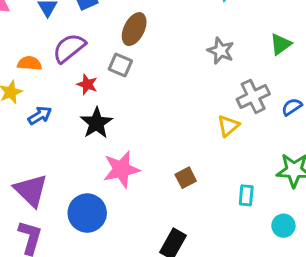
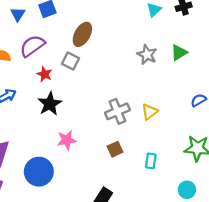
green triangle: (281, 44) -> (179, 53), moved
gray cross: (253, 96) -> (117, 111), moved
pink star: (121, 169) -> (67, 140), size x0.7
cyan rectangle: (246, 195) -> (151, 161), moved

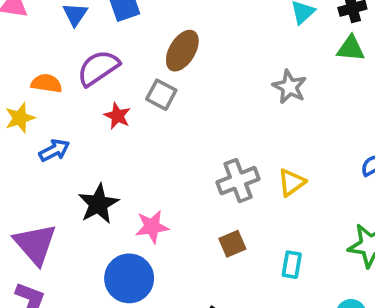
green triangle: (179, 53) -> (351, 48), moved, turned 36
black star: (50, 104) -> (98, 204), moved
blue circle: (39, 172) -> (129, 278), moved

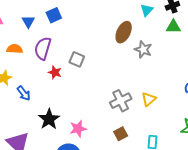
brown ellipse: (182, 51) -> (124, 32), moved
purple semicircle: (98, 68) -> (43, 48), turned -35
orange semicircle: (47, 83) -> (15, 49), moved
blue arrow: (54, 150) -> (24, 93), turned 84

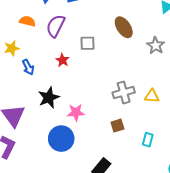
brown ellipse: (124, 32) -> (124, 27), moved, turned -70
gray square: (77, 59) -> (88, 43), turned -35
red star: (55, 72) -> (62, 60), moved
yellow triangle: (149, 99) -> (152, 96), turned 35

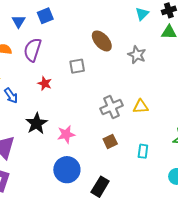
gray square: (88, 43) -> (77, 66), moved
blue circle: (61, 139) -> (67, 170), moved

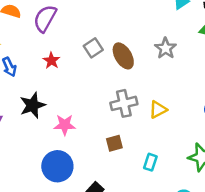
brown ellipse: (102, 41) -> (123, 56), moved
gray square: (77, 66) -> (93, 48), turned -35
yellow triangle: (141, 107) -> (158, 110), turned -35

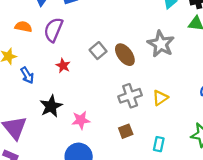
gray star: (166, 48) -> (161, 44), size x1.4

